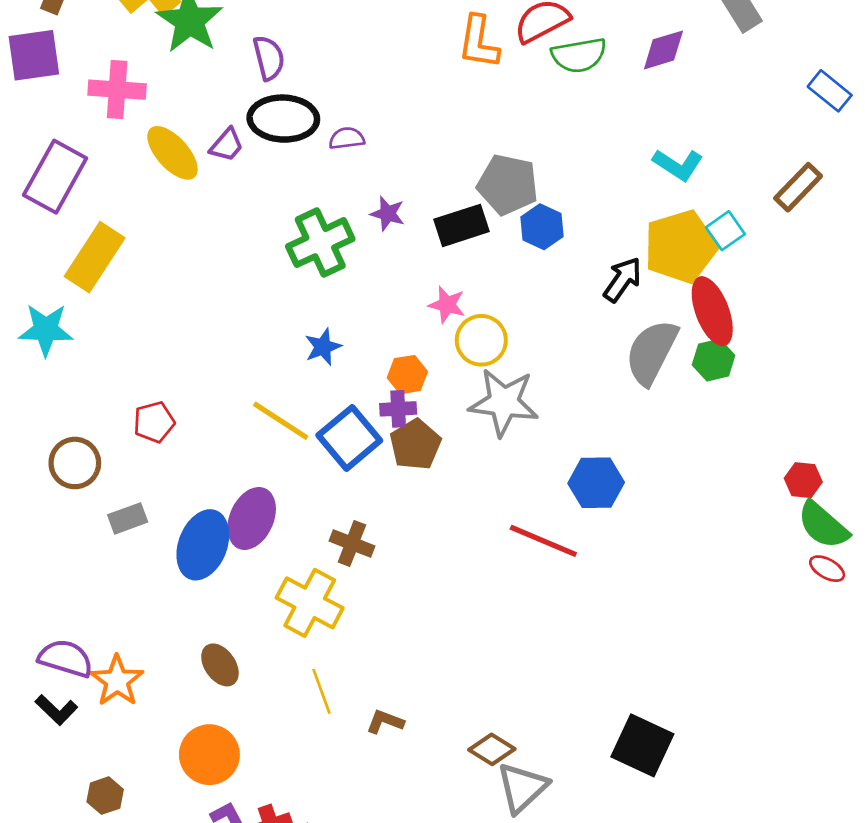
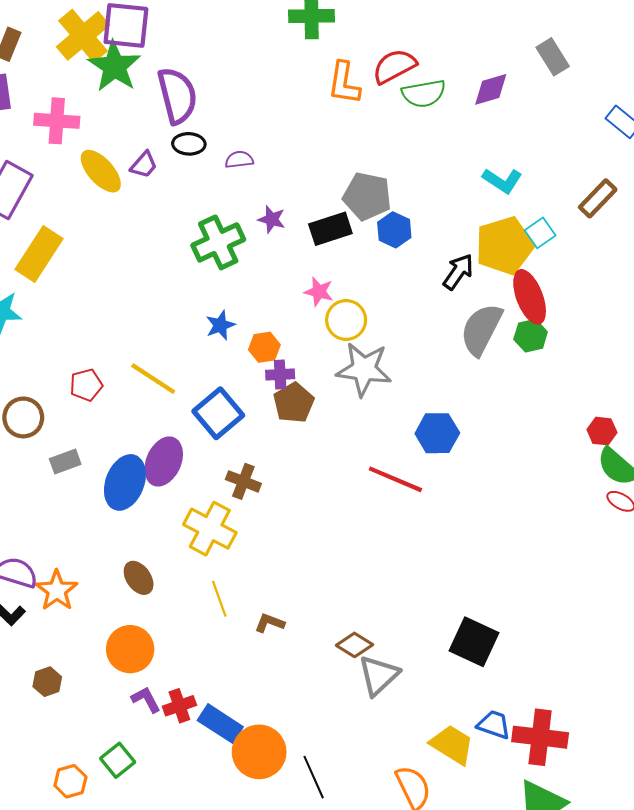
purple semicircle: (269, 58) -> (177, 96), size x1.6
black ellipse: (283, 119) -> (189, 144), size x0.6
orange hexagon: (407, 375) -> (264, 347), moved
yellow line: (281, 421) -> (153, 379), moved
blue square: (349, 438) -> (218, 413), moved

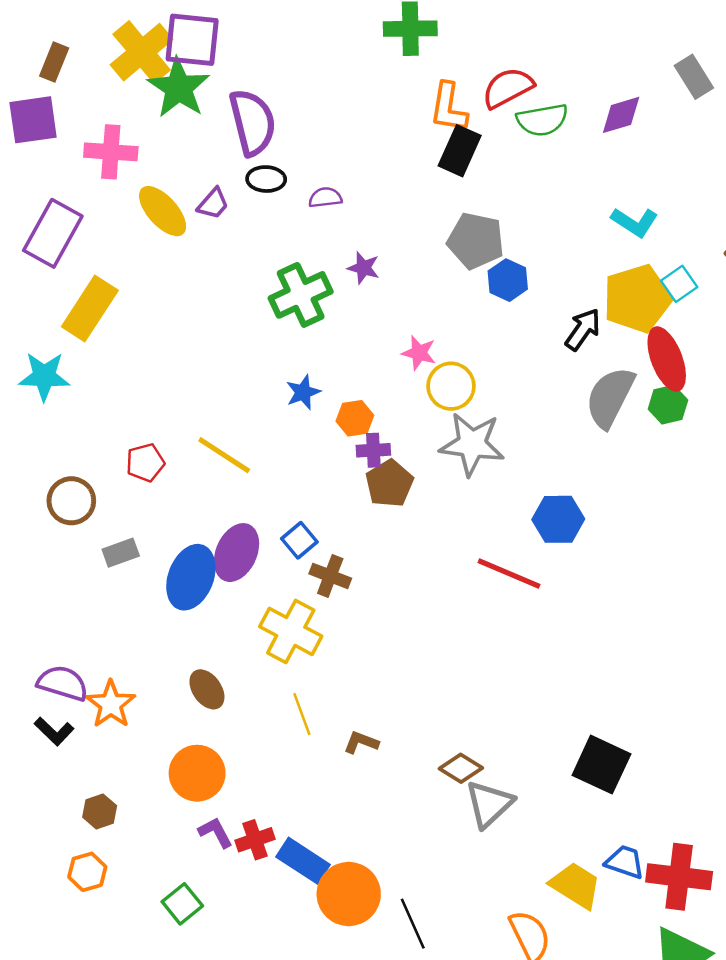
black rectangle: (330, 229) -> (460, 151), moved, turned -48
blue square: (218, 413) -> (299, 540), moved, size x0.6
orange hexagon: (70, 781) -> (87, 872), moved

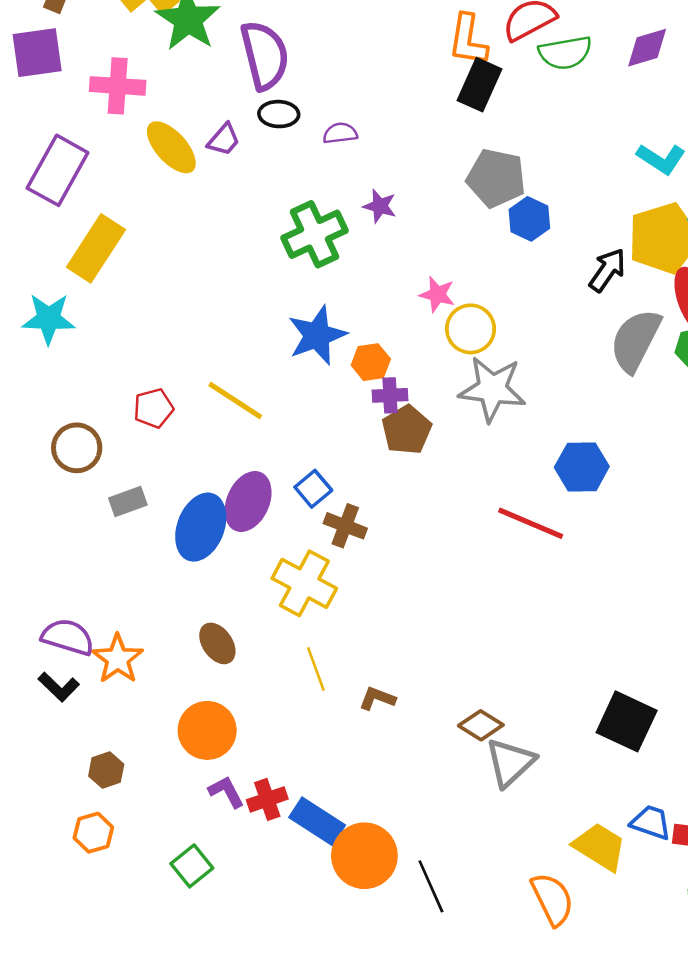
blue star: (303, 392) -> (317, 335), size x1.6

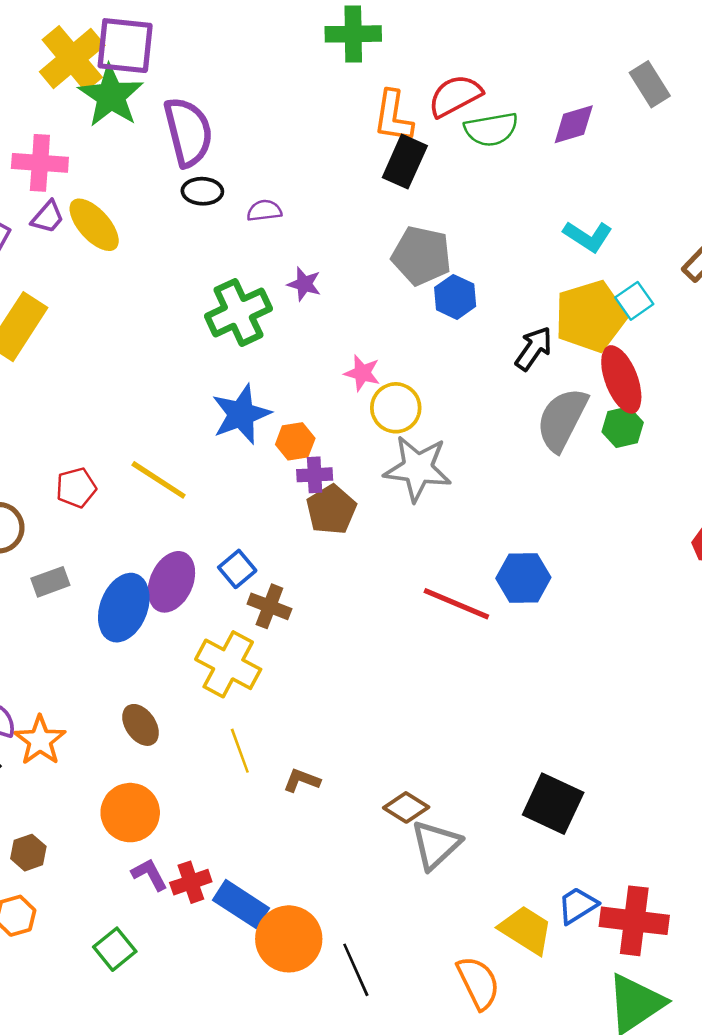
purple trapezoid: (224, 140) -> (48, 217), moved
blue hexagon: (582, 467) -> (523, 578), moved
blue trapezoid: (651, 822) -> (578, 905), turned -51

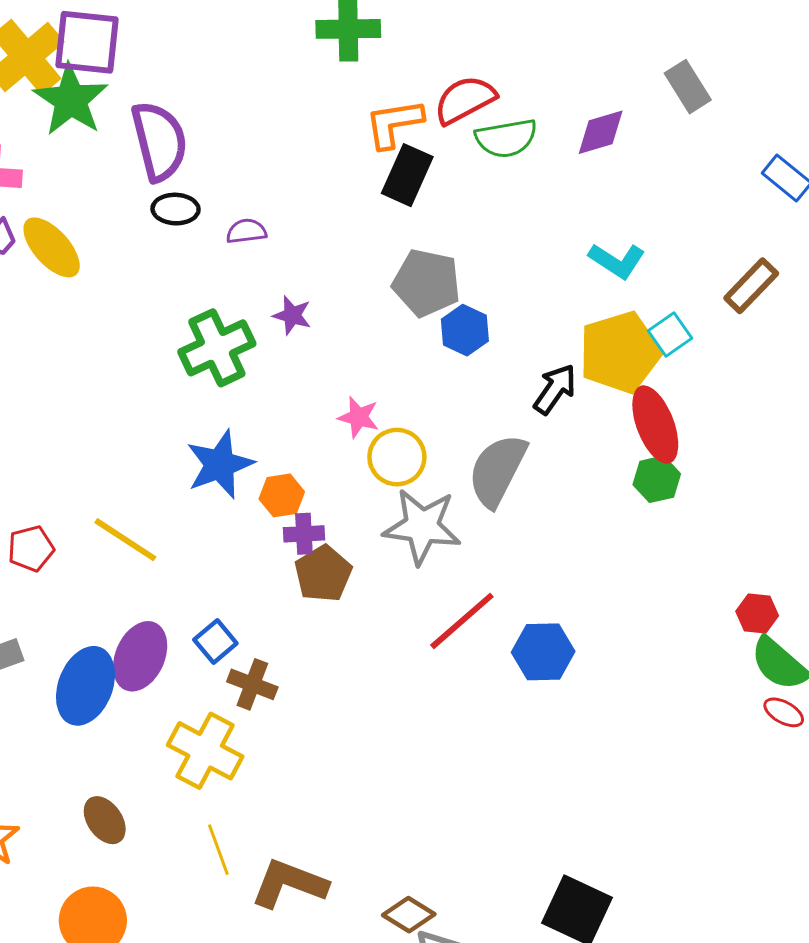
orange L-shape: (393, 116) -> (394, 123), turned 72
gray semicircle: (562, 419) -> (497, 470), moved
red line: (456, 604) -> (462, 621), moved, turned -64
brown L-shape: (302, 780) -> (289, 884), size x1.8

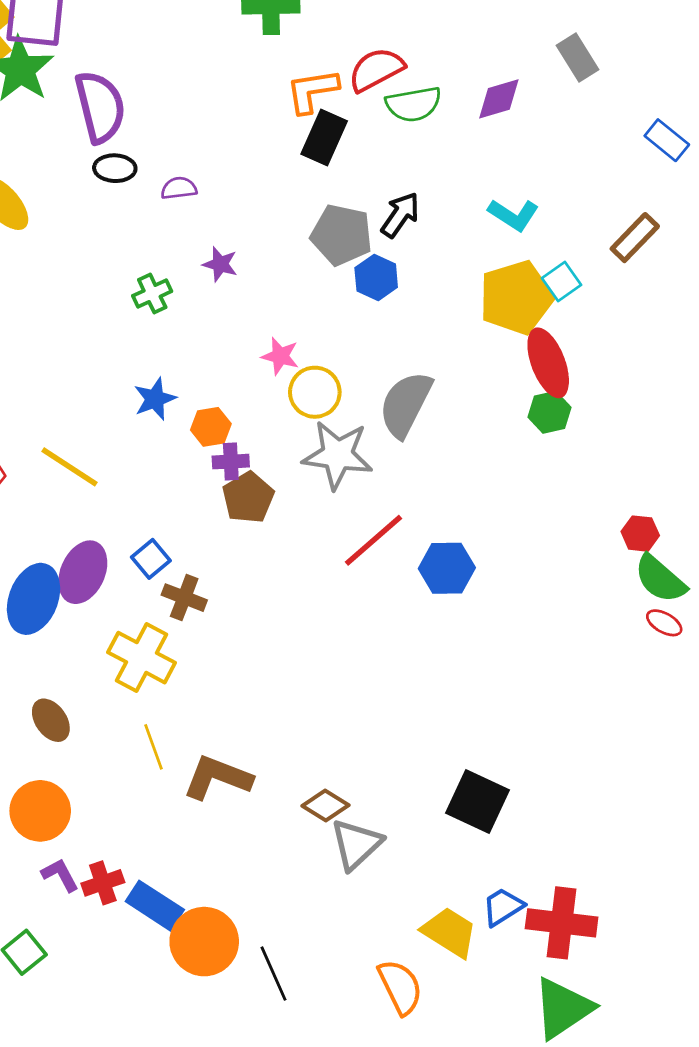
green cross: (217, 348) -> (152, 294), size x0.6
black arrow: (555, 389) -> (400, 215), moved
blue star: (220, 464) -> (155, 399), size x0.7

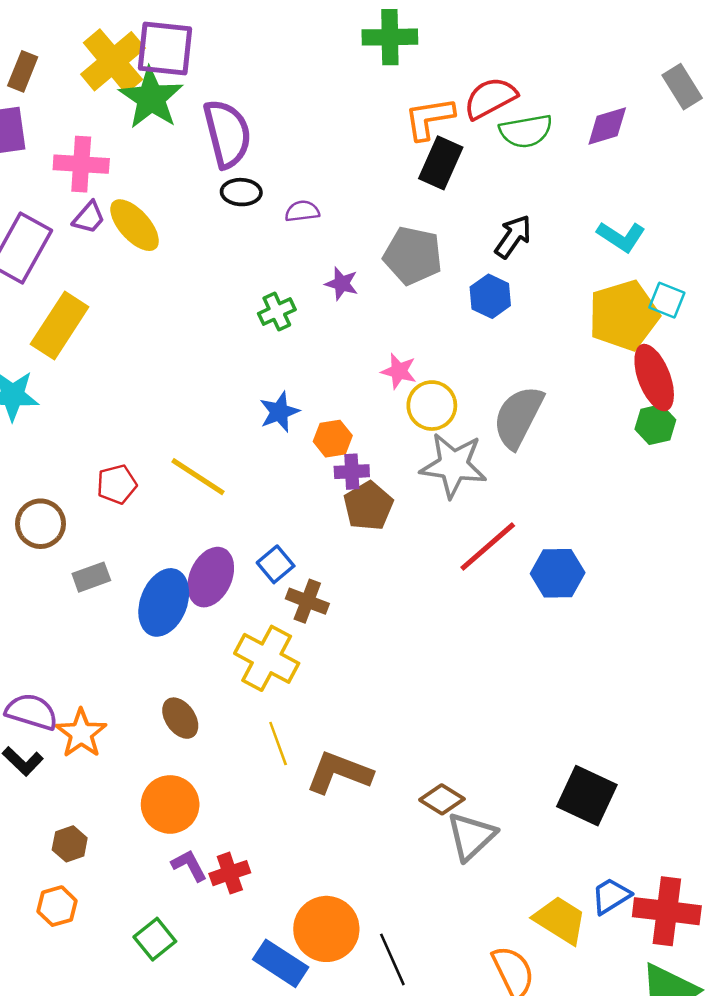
gray pentagon: (342, 235) -> (413, 256), moved
cyan square: (562, 282) -> (667, 300), turned -33
blue rectangle: (155, 906) -> (281, 963), moved

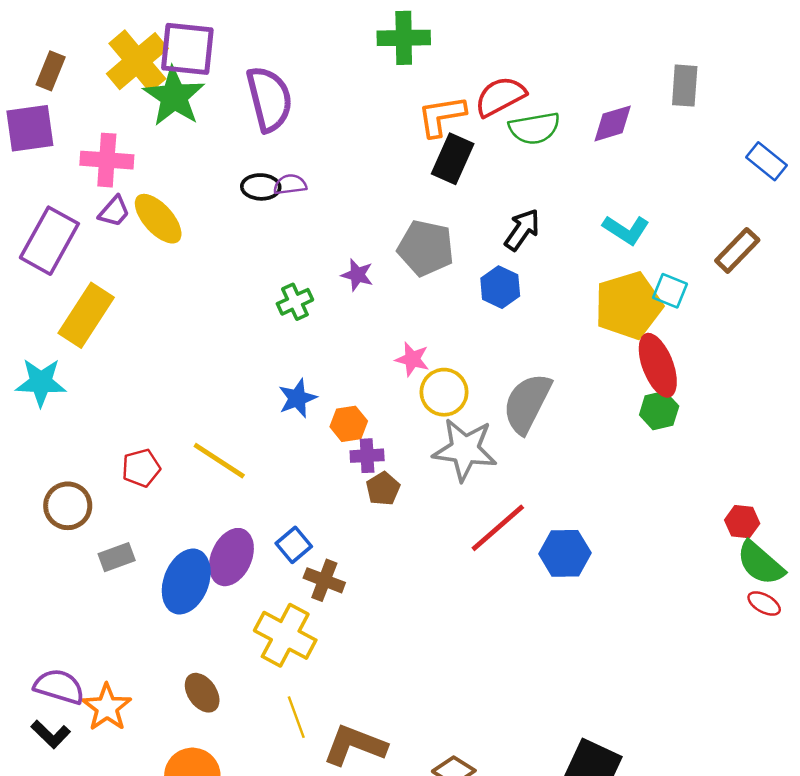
gray rectangle: (682, 87) -> (685, 86), turned 36
purple semicircle: (227, 134) -> (269, 99), moved
purple semicircle: (302, 211) -> (290, 184), moved
brown pentagon: (368, 506) -> (383, 489), size x0.7

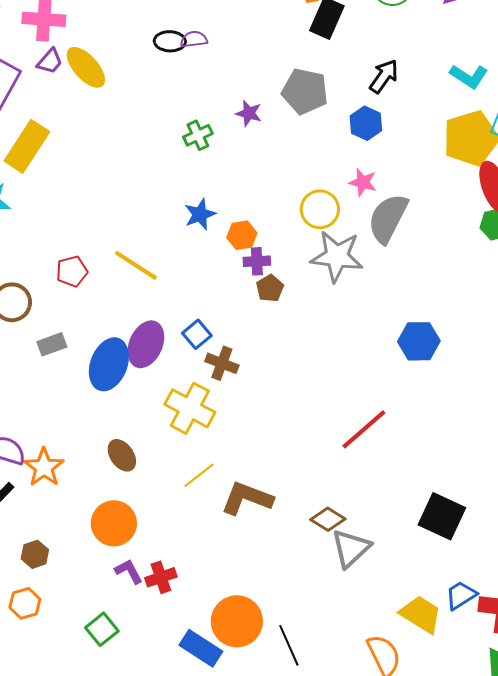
pink star: (412, 359) -> (363, 182), moved
red line: (498, 528) -> (364, 429), moved
yellow line: (296, 717) -> (199, 475), turned 72

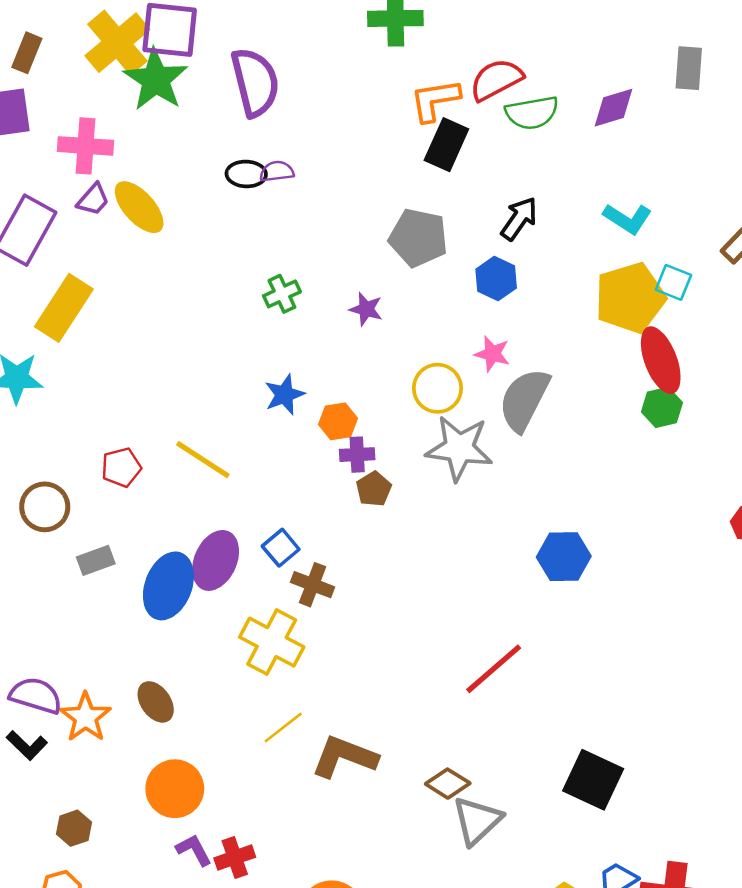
purple star: (249, 113) -> (366, 309), moved
brown ellipse: (122, 455) -> (156, 702), moved

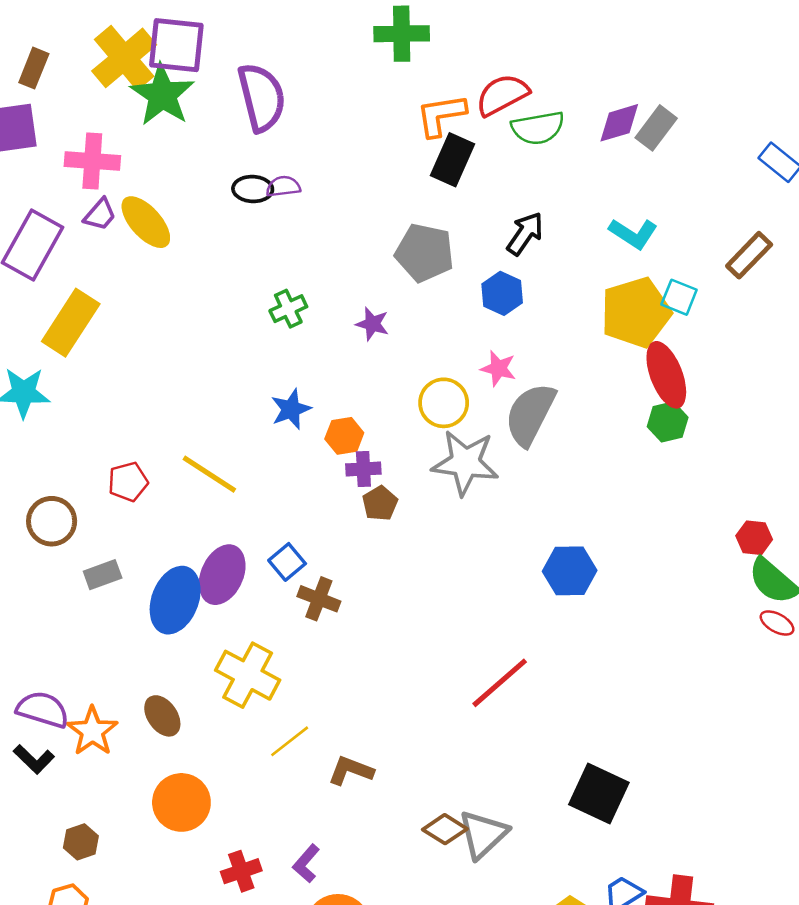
gray rectangle: (689, 68) -> (656, 128), moved, turned 33
yellow cross: (272, 642) -> (248, 675), moved
brown L-shape: (344, 757) -> (351, 771), size x0.7
brown diamond: (448, 784) -> (445, 829), moved
purple L-shape: (194, 850) -> (306, 864), moved, turned -111

